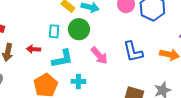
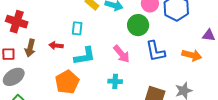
green circle: (79, 29) -> (138, 25), moved
cyan cross: (78, 81) -> (115, 81), moved

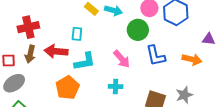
red cross: (17, 22) -> (28, 27), moved, turned -30
red arrow: (56, 46) -> (56, 51), size x1.6

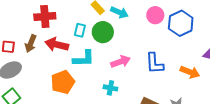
red cross: (28, 27) -> (45, 17), moved
green circle: (138, 30) -> (103, 32), moved
pink arrow: (122, 59) -> (121, 62), turned -78

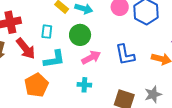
green circle: (103, 32) -> (80, 35), moved
red arrow: (57, 45) -> (26, 49), turned -135

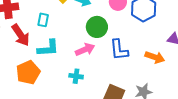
green circle: (80, 35) -> (97, 27), moved

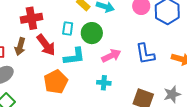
green circle: (97, 27) -> (92, 33), moved

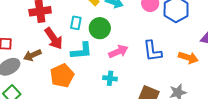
brown arrow: (20, 47) -> (32, 55), moved, turned 48

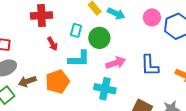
red arrow: (54, 38) -> (52, 44), size x0.6
brown arrow: (32, 55) -> (27, 81), moved
cyan cross: (110, 78) -> (105, 89), size x1.5

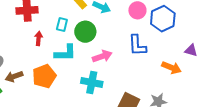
red arrow: (52, 44) -> (39, 38), turned -144
blue L-shape: (150, 65) -> (137, 45), moved

